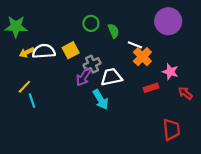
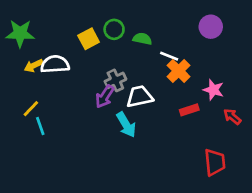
purple circle: (168, 21) -> (211, 27), size x0.7
green semicircle: (113, 31) -> (142, 39), turned -56
yellow square: (71, 50) -> (89, 39), moved

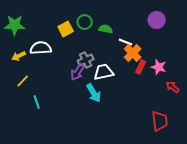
yellow arrow: (34, 66) -> (19, 56), moved
red rectangle: (189, 110) -> (141, 67), moved, turned -48
cyan line: (40, 126) -> (37, 102), moved

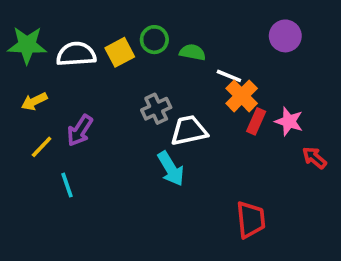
white semicircle: (41, 48) -> (76, 54), moved
purple arrow: (78, 72) -> (80, 130), moved
red trapezoid: (160, 121) -> (251, 220), moved

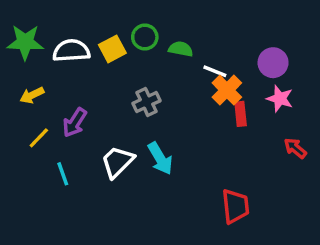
purple circle: (285, 36) -> (273, 63), moved
red rectangle: (256, 121) -> (241, 114), turned -30
pink star: (289, 121) -> (280, 99), moved
white trapezoid: (189, 130) -> (117, 162), moved, turned -33

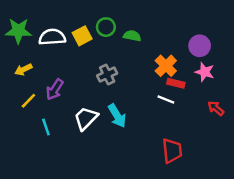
white line: (215, 71) -> (166, 99), moved
red rectangle: (241, 114) -> (176, 83), turned -70

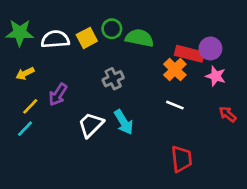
green semicircle: (132, 36) -> (139, 38), size x1.5
red rectangle: (176, 83) -> (189, 54), moved, size x1.5
cyan line: (46, 127) -> (25, 129), moved, turned 63

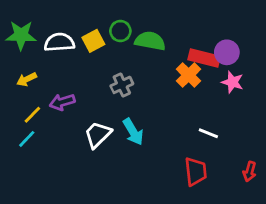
purple arrow: (58, 94) -> (62, 102), turned 40
white line: (175, 105) -> (208, 133), moved
red arrow: (228, 114) -> (250, 172), moved, turned -114

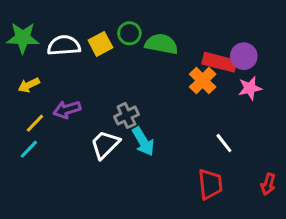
pink star: (233, 82) -> (250, 88), turned -30
gray cross: (122, 85) -> (126, 116), moved
white line: (208, 133) -> (224, 143), turned 30

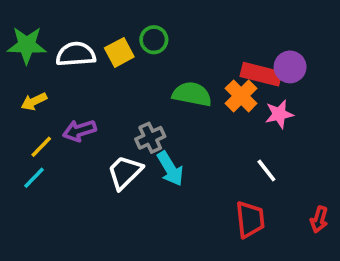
green semicircle: (161, 44) -> (192, 94), moved
pink star: (250, 88) -> (279, 114), moved

